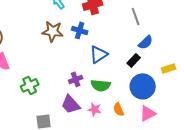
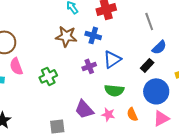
purple cross: (76, 79) -> (89, 66), moved
green cross: (30, 85) -> (48, 76), moved

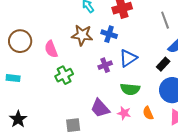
pink semicircle: (16, 66) -> (51, 49), moved

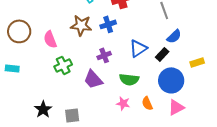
blue cross: (109, 34) -> (108, 24), turned -35
blue triangle: (128, 58) -> (138, 48), moved
purple trapezoid: (100, 108) -> (93, 79), moved
black star: (18, 119) -> (43, 109), moved

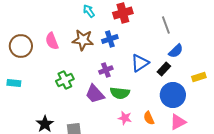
pink semicircle: (50, 39) -> (52, 41), moved
green semicircle: (129, 79) -> (120, 93), moved

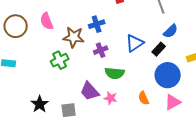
blue cross: (110, 39) -> (97, 24), moved
brown star: (83, 40) -> (74, 37), moved
purple trapezoid: (95, 94) -> (90, 91), moved
pink star: (125, 118) -> (111, 98), moved

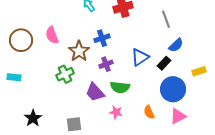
brown star: (74, 37) -> (79, 51), turned 30
purple trapezoid: (90, 91) -> (95, 92), moved
black star: (40, 104) -> (33, 118), moved

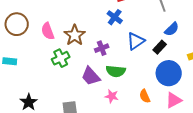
pink semicircle: (52, 35) -> (48, 31), moved
blue cross: (102, 38) -> (115, 17), moved, turned -35

